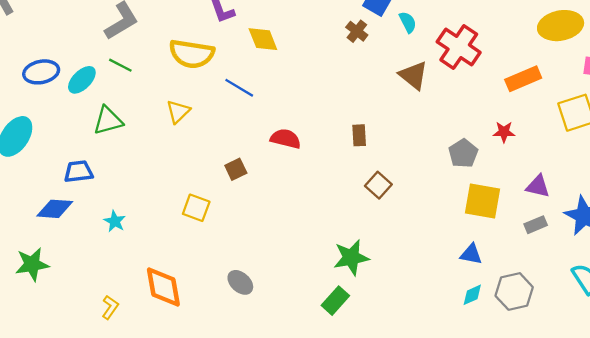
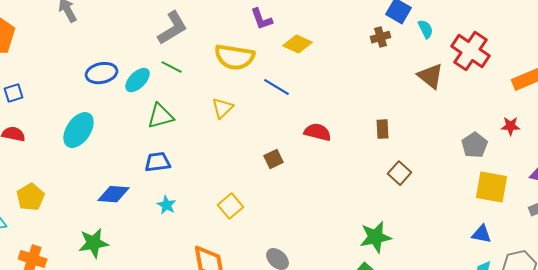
brown cross: (357, 31) -> (381, 37), turned 36
yellow diamond: (263, 39) -> (298, 44), turned -44
blue trapezoid: (78, 172) -> (158, 162), moved
yellow square: (196, 208) -> (231, 206), moved, turned 30

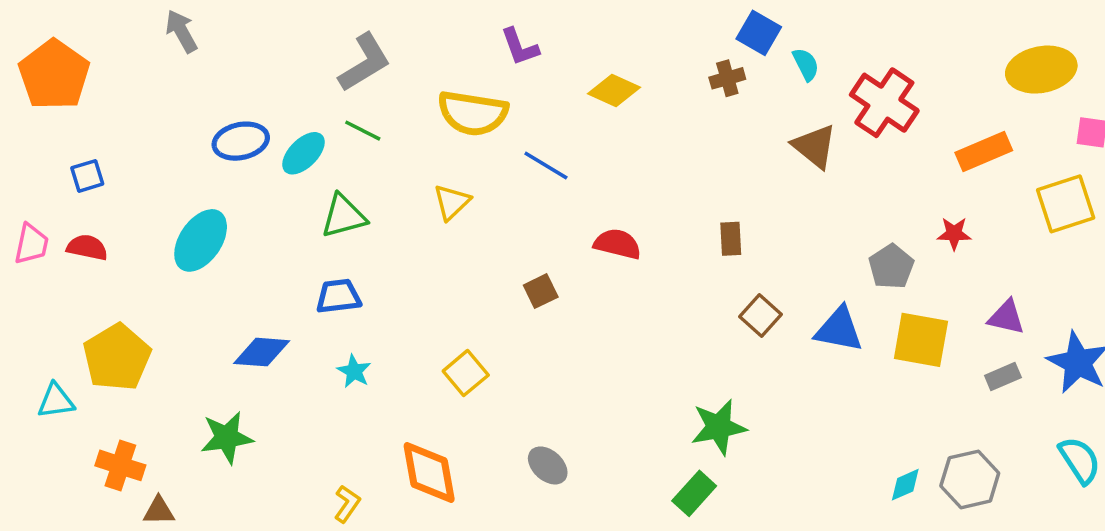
yellow diamond: (298, 44) -> (614, 90), moved
yellow pentagon: (31, 197) -> (117, 357), size x1.4
blue triangle: (482, 234) -> (839, 329), moved, size x1.4

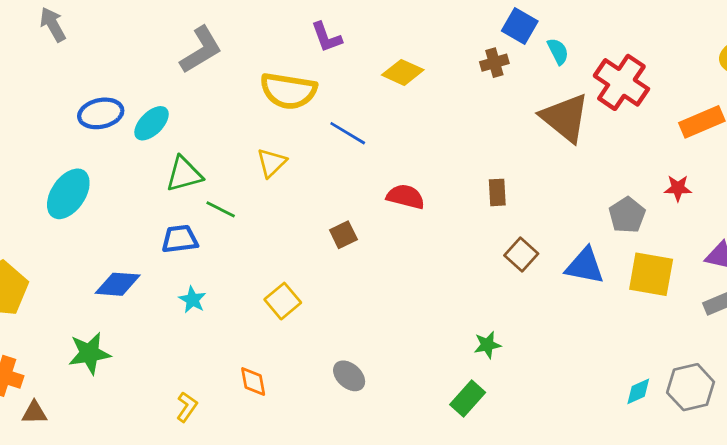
green line: (363, 131) -> (221, 209), moved
brown triangle: (815, 146) -> (565, 118), size x1.4
green star: (719, 427) -> (487, 345), size x0.6
orange diamond: (429, 472) -> (253, 382), size x0.6

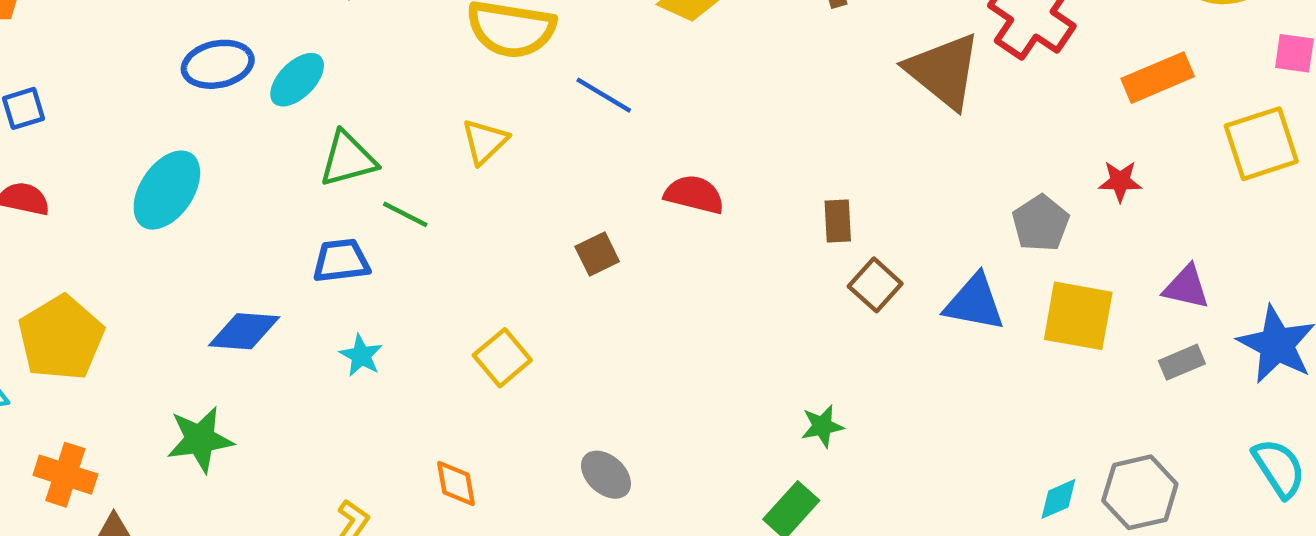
brown rectangle: (497, 192) -> (838, 221), moved

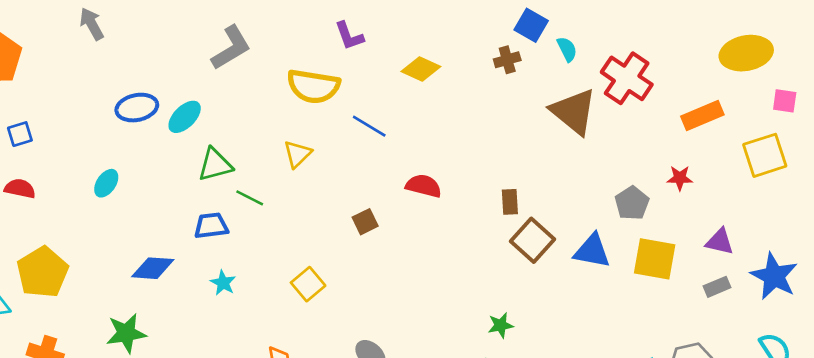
cyan ellipse: (167, 190) -> (106, 183), size x0.6
brown square: (875, 285) -> (532, 240), size x1.4

